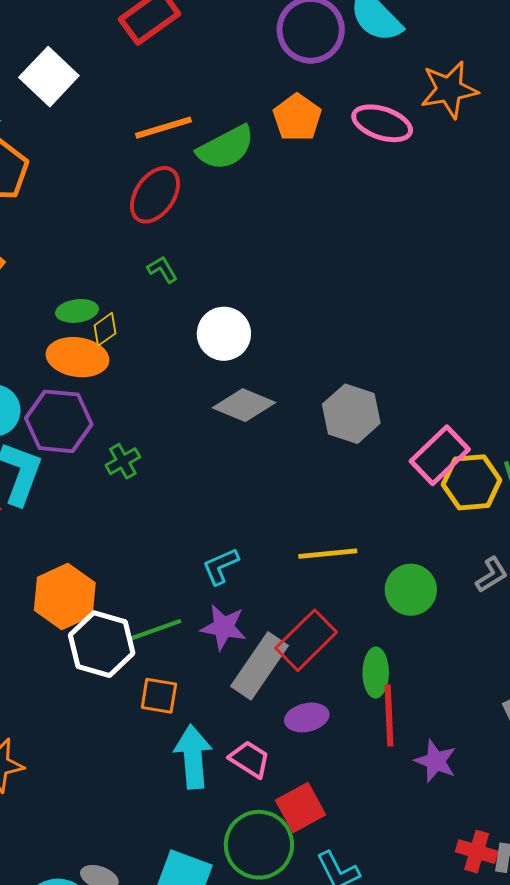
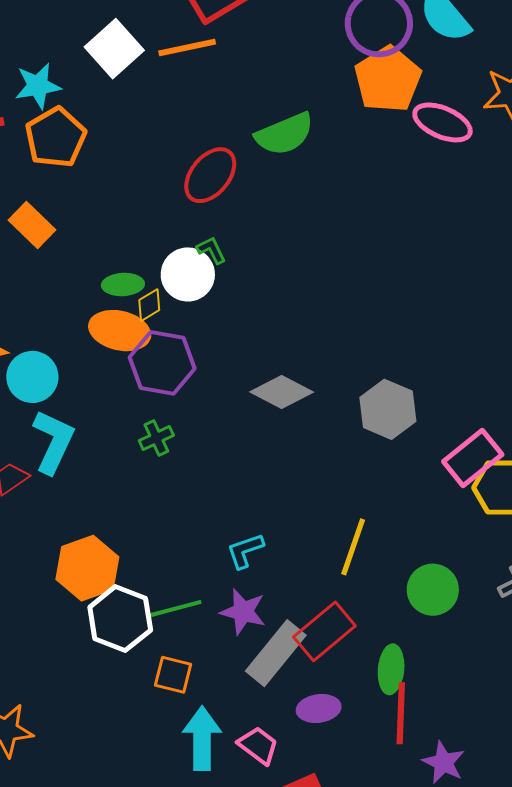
orange pentagon: (297, 118) -> (388, 79), moved, size x1.4
orange line: (164, 128) -> (187, 47), moved
white circle: (224, 334) -> (188, 274), moved
purple hexagon: (59, 421) -> (162, 363), moved
yellow line: (328, 554) -> (353, 547), turned -70

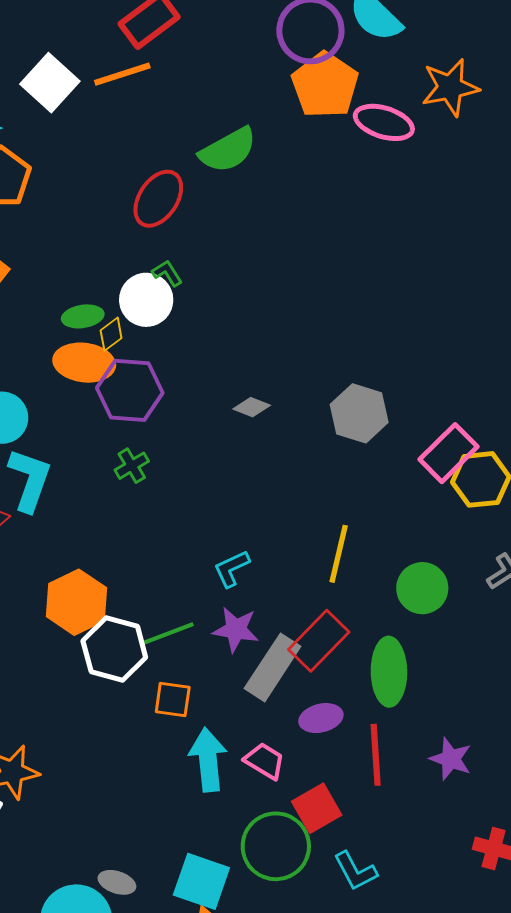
gray diamond: (282, 392) -> (252, 407), size x0.6
green ellipse: (391, 669) -> (389, 672), size x1.4
red line: (401, 713) -> (376, 755), moved

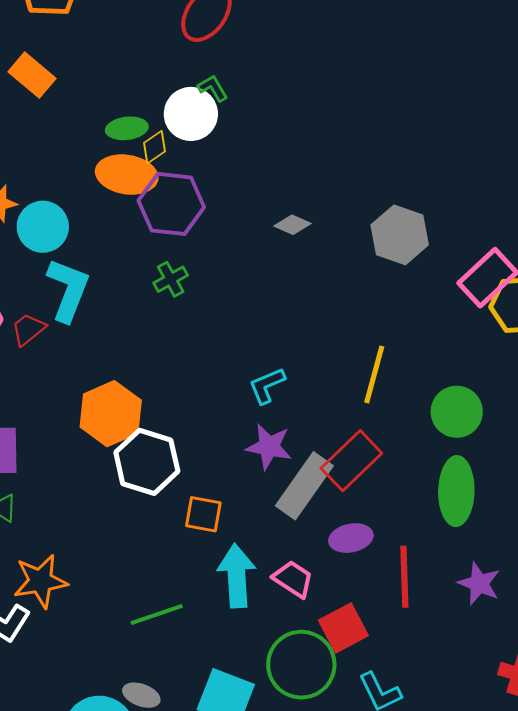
green line: (168, 634) -> (157, 615), moved
green ellipse: (389, 672) -> (456, 491), moved

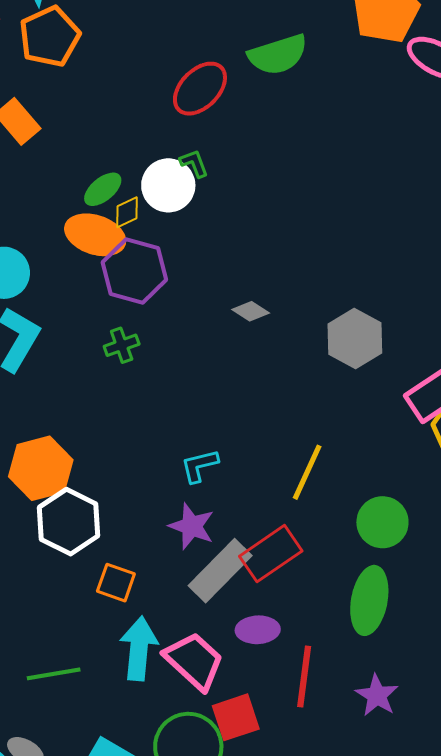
green ellipse: (127, 128) -> (103, 189), turned -42
pink trapezoid: (293, 579) -> (194, 661), size x1.5

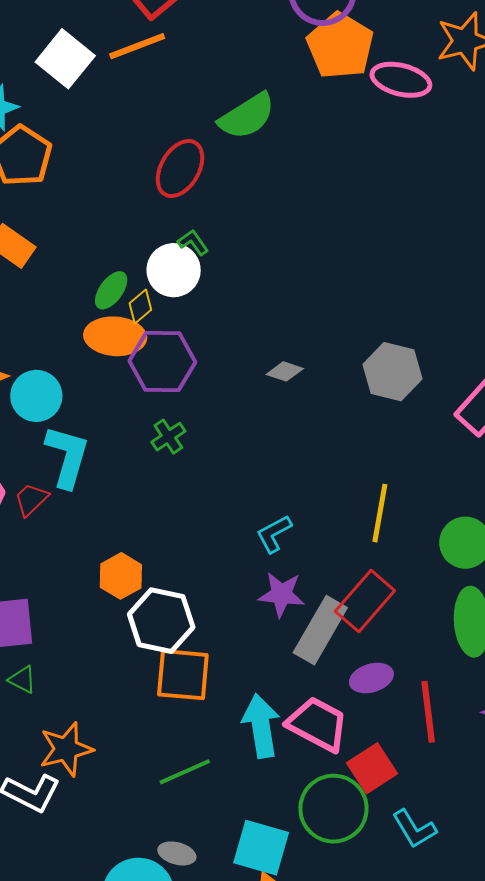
orange hexagon: (41, 468) -> (121, 576), size x0.7
orange square: (116, 583) -> (183, 675), moved, size x1.5

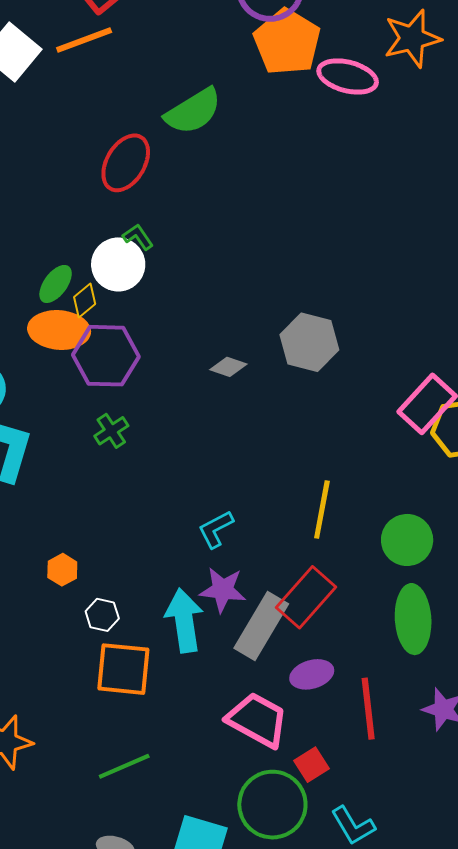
gray hexagon: (393, 372) -> (309, 342), moved
orange hexagon: (121, 576) -> (62, 570), size x0.7
white hexagon: (161, 621) -> (102, 615), size x0.5
cyan arrow: (261, 726) -> (184, 620), moved
red square: (372, 768) -> (311, 765), size x0.7

